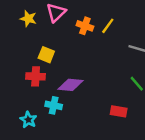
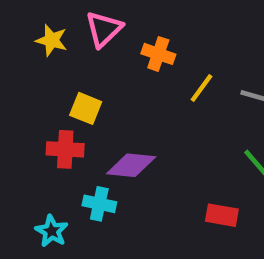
yellow line: (108, 26) -> (201, 88), moved

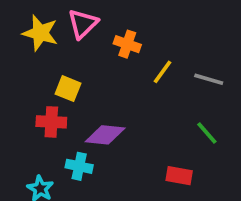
yellow star: (52, 40) -> (40, 33), size x1.4

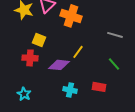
orange cross: (127, 44) -> (71, 16), size x1.5
yellow line: (162, 72) -> (78, 52), moved
cyan cross: (79, 166) -> (70, 90), moved

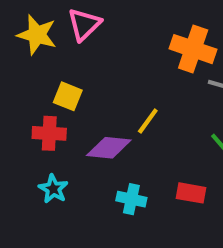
orange cross: (71, 16) -> (193, 49), moved
cyan star: (24, 94) -> (53, 189), moved

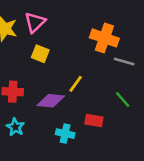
yellow square: (68, 96) -> (40, 54), moved
red rectangle: (191, 193) -> (94, 121), moved

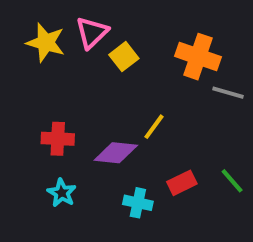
yellow square: (40, 54) -> (124, 57), moved, turned 30
green line: (123, 100) -> (232, 181), moved
red rectangle: (94, 121) -> (182, 183), turned -36

